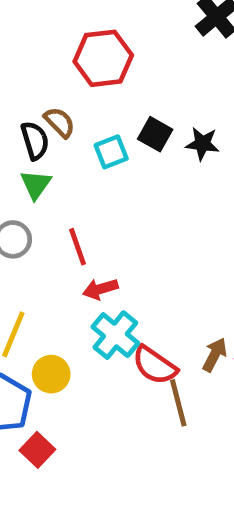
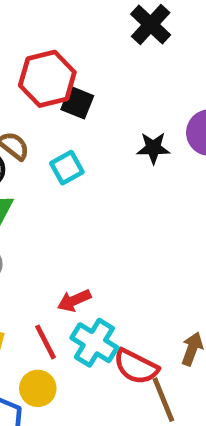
black square: (155, 134) -> (77, 103), moved
red line: (77, 247) -> (46, 342), moved

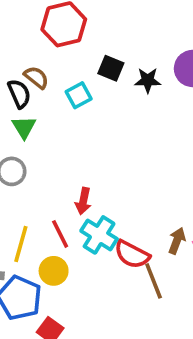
black square: (77, 103) -> (111, 68), moved
red arrow: (74, 300) -> (83, 201), turned -55

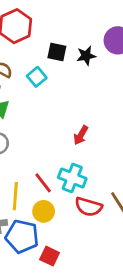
red arrow: (83, 201) -> (81, 135), moved, turned 30
red semicircle: (132, 254) -> (88, 207), moved

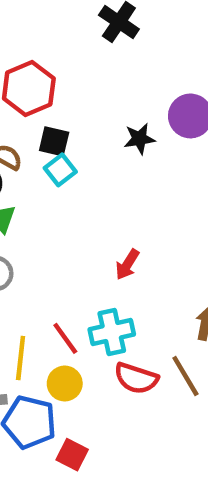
black square: (57, 52) -> (54, 141), moved
cyan cross: (72, 178) -> (112, 332), turned -36

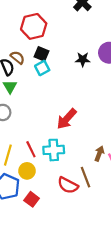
red arrow: (127, 264) -> (67, 119), size x1.5
red semicircle: (136, 378) -> (68, 185), moved
red square: (72, 455) -> (32, 199), moved

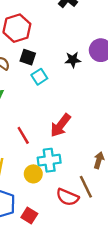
cyan square: (42, 68) -> (39, 77), moved
red line: (31, 149) -> (23, 135), moved
yellow circle: (27, 171) -> (33, 174), moved

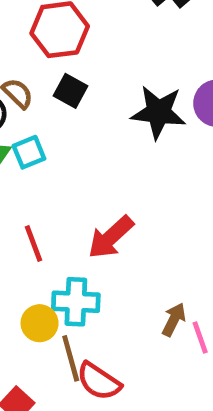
black star: (73, 60) -> (158, 112), size x1.6
cyan square: (39, 77) -> (29, 152), moved
brown line: (86, 187) -> (71, 358), moved

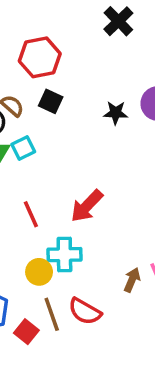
black star: (158, 112) -> (116, 113), size x0.6
brown arrow: (174, 320) -> (132, 280), moved
brown line: (71, 358) -> (52, 314), moved

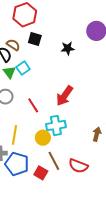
black star: (116, 113) -> (68, 48), moved
red semicircle: (85, 311) -> (78, 166), moved

